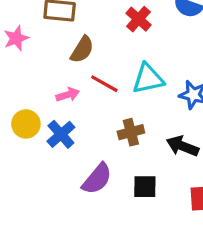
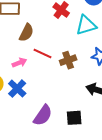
cyan triangle: (148, 79) -> (86, 25), moved
brown cross: (131, 132) -> (68, 60), moved

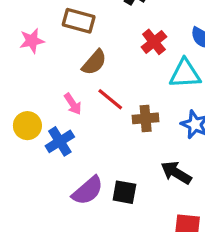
pink arrow: (19, 63) -> (73, 104), turned 64
black square: (74, 118) -> (124, 192), moved

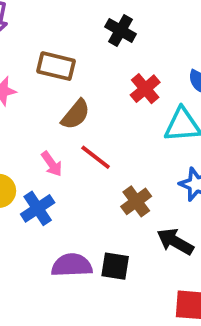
brown cross: (146, 118) -> (136, 201), moved, turned -30
purple semicircle: (88, 191) -> (72, 265), turned -140

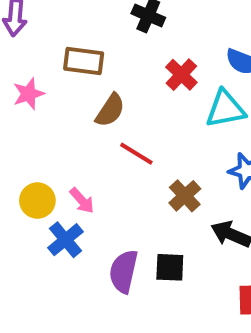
pink arrow: (52, 164) -> (82, 201), moved
blue cross: (38, 208) -> (65, 240), moved
purple semicircle: (72, 265) -> (124, 271), turned -69

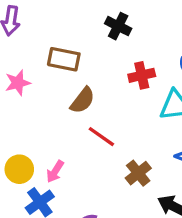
red cross: (181, 75) -> (142, 75), turned 30
pink arrow: (82, 201) -> (55, 172), turned 70

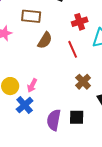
red line: (101, 137) -> (73, 49), moved, turned 36

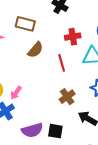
purple semicircle: (54, 120) -> (32, 130), turned -125

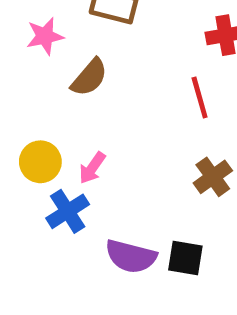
brown semicircle: (35, 50) -> (89, 77), moved
purple semicircle: (32, 130) -> (131, 256), turned 30

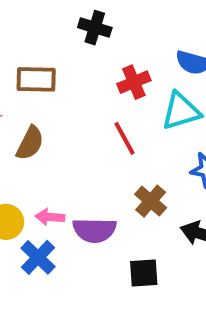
pink arrow: (92, 168) -> (50, 217), turned 72
purple semicircle: (131, 256) -> (94, 230), moved

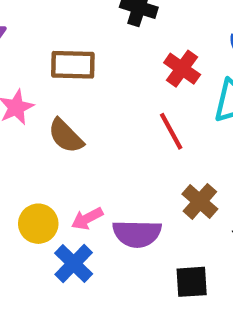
red cross: (134, 82) -> (182, 69), turned -32
brown semicircle: (30, 143) -> (66, 136), turned 108
pink arrow: (50, 217) -> (87, 219), turned -32

